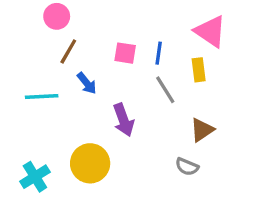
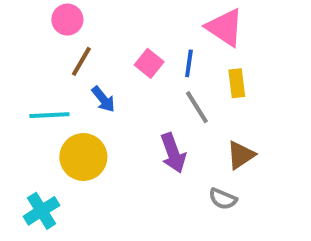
pink triangle: (210, 31) -> (225, 28), moved
pink square: (125, 53) -> (149, 63), turned 30
purple arrow: (123, 120) -> (173, 153), moved
yellow circle: (90, 163) -> (83, 157), moved

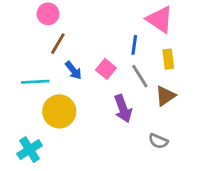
pink square: (149, 63) -> (106, 69), moved
brown triangle: (241, 155) -> (165, 96), moved

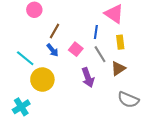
brown line: (58, 44) -> (55, 31), moved
cyan line: (35, 82) -> (25, 58), turned 42
gray semicircle: (158, 141) -> (128, 100), moved, size x1.5

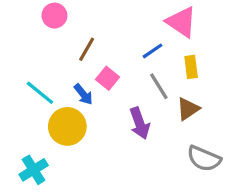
blue line: (96, 32) -> (152, 51), turned 48
pink square: (76, 49) -> (107, 78), moved
blue arrow: (53, 50) -> (83, 94), moved

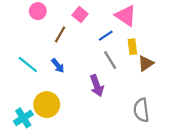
pink square: (107, 78) -> (80, 14), moved
brown triangle: (188, 109) -> (146, 63), moved
yellow circle: (67, 126) -> (47, 105), moved
gray semicircle: (204, 159) -> (141, 110), turned 60

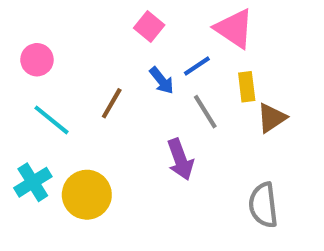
pink circle: (38, 11) -> (37, 60), moved
brown line: (60, 34) -> (112, 103), moved
blue arrow: (58, 66) -> (162, 80), moved
cyan cross: (23, 118) -> (33, 182), moved

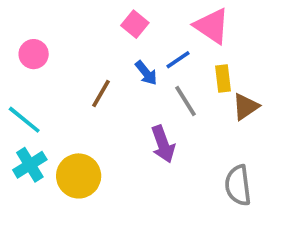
cyan line: (52, 120) -> (24, 120), moved

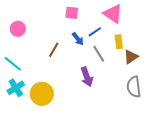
pink square: (135, 24) -> (72, 13), turned -32
gray semicircle: (238, 185) -> (134, 87), moved

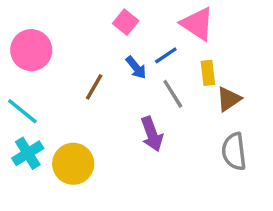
pink square: (72, 13) -> (126, 22), turned 32
pink circle: (18, 29) -> (31, 50), size x1.5

